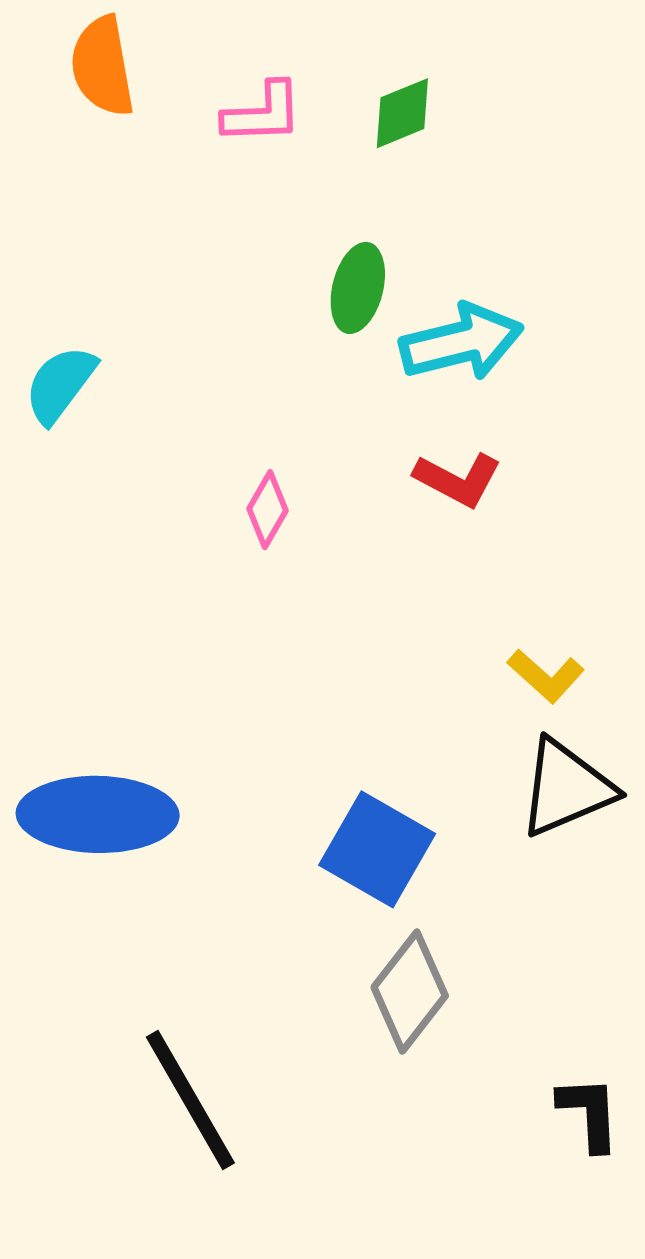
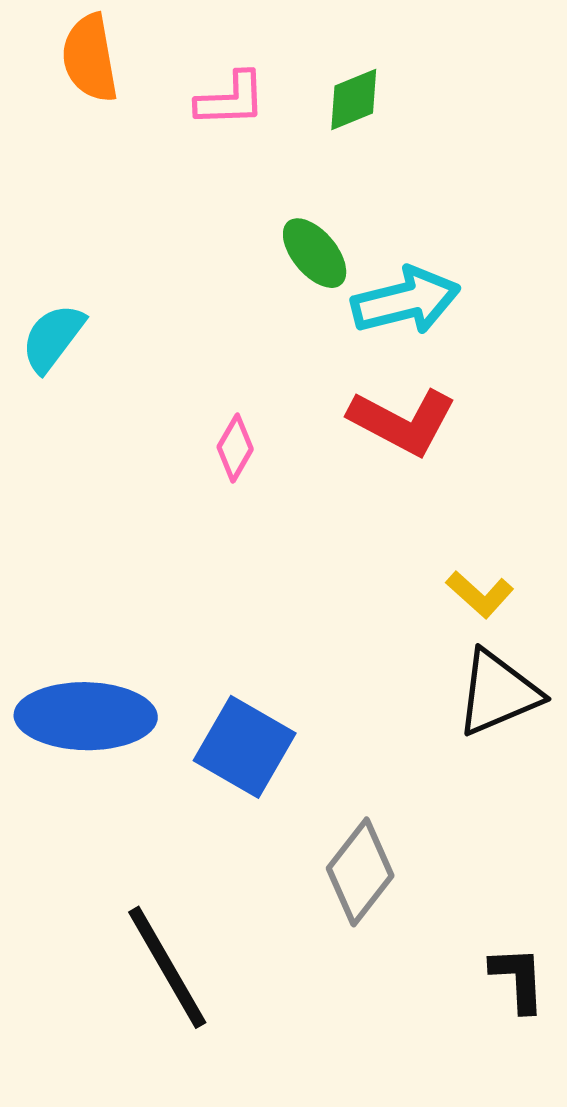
green ellipse: (358, 288) -> (315, 253), turned -54
red L-shape: (458, 480) -> (403, 422), size x1.4
blue square: (377, 849) -> (245, 747), moved

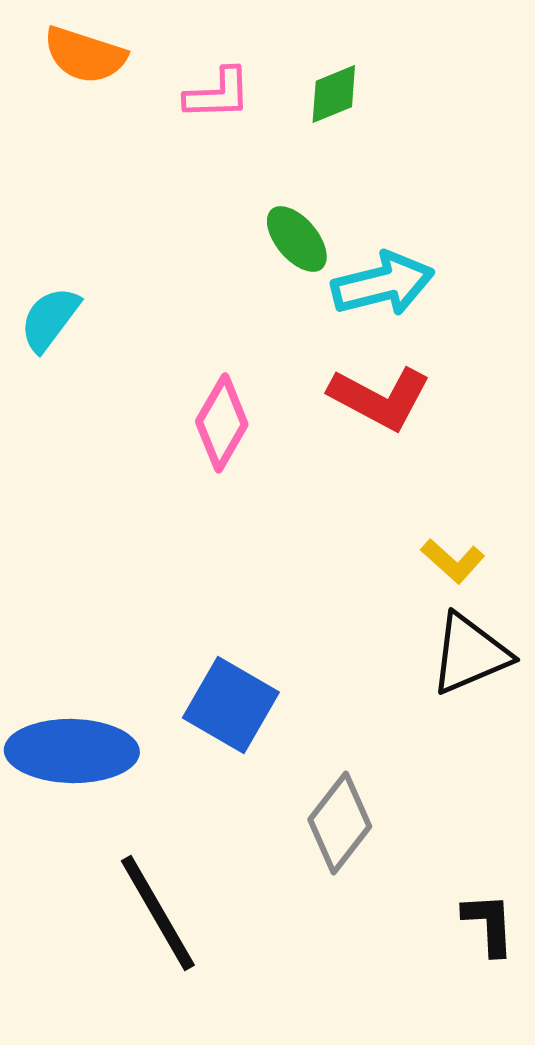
orange semicircle: (90, 58) -> (85, 55), turned -62
pink diamond: (235, 448) -> (222, 423), size x1.5
blue ellipse: (86, 716) -> (72, 751), moved

